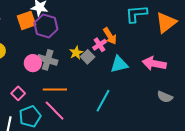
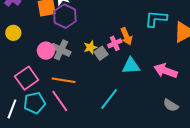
pink square: (18, 93) -> (27, 78), size x1.6

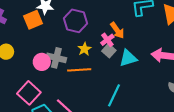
purple hexagon: (65, 16) -> (76, 21), moved
gray square: (101, 53) -> (109, 51), moved
orange line: (64, 80) -> (79, 70), moved

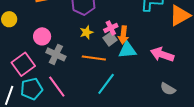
orange arrow: (117, 30) -> (123, 35), moved, turned 30
gray cross: (56, 58) -> (56, 54), moved
orange line: (79, 70) -> (94, 58), moved

